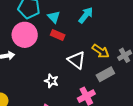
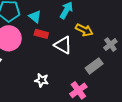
yellow arrow: (101, 51) -> (84, 30), moved
white triangle: (77, 60) -> (63, 45), moved

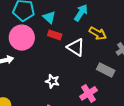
gray rectangle: (94, 66) -> (106, 70), turned 60

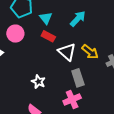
yellow arrow: (98, 33) -> (90, 52), moved
pink circle: (22, 38) -> (15, 34), size x0.7
gray rectangle: (106, 70) -> (78, 78), moved, turned 36

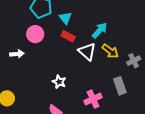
cyan arrow: (78, 19) -> (100, 30), moved
gray rectangle: (78, 78) -> (120, 86), moved

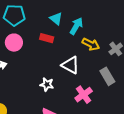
cyan triangle: (65, 18) -> (56, 19), moved
white triangle: (87, 52) -> (70, 65), moved

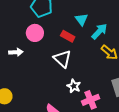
white triangle: (70, 65) -> (62, 59), moved
white star: (47, 84) -> (74, 86), moved

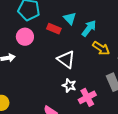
red rectangle: (68, 36) -> (54, 29), moved
white triangle: (62, 59) -> (66, 59), moved

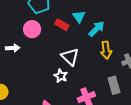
yellow arrow: (101, 48) -> (106, 50), turned 42
white star: (69, 85) -> (61, 76), moved

